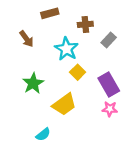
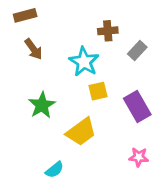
brown rectangle: (50, 13) -> (25, 15), moved
yellow square: (78, 72) -> (98, 91), turned 32
pink star: (110, 109) -> (139, 157), moved

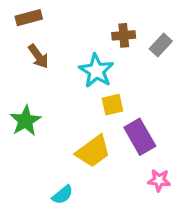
gray rectangle: (137, 50) -> (161, 45), moved
green star: (42, 105) -> (25, 121), moved
purple rectangle: (137, 107) -> (140, 137), moved

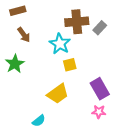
brown cross: (124, 35) -> (77, 22), size x1.6
green star: (25, 121) -> (15, 64), moved
purple rectangle: (140, 137) -> (100, 89), moved

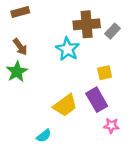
brown arrow: (24, 35) -> (20, 47), moved
yellow square: (70, 65) -> (105, 73), moved
purple rectangle: (100, 89) -> (97, 100), moved

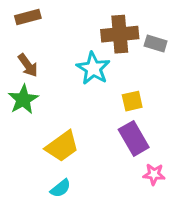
gray rectangle: (112, 31) -> (156, 43), turned 64
yellow square: (105, 73) -> (132, 101), moved
yellow trapezoid: (65, 105) -> (62, 146), moved

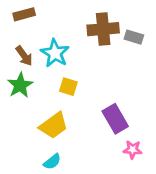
cyan star: (93, 68) -> (55, 53), moved
yellow square: (132, 101) -> (68, 87), moved, turned 30

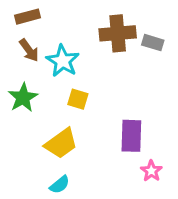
brown arrow: (24, 56) -> (29, 50), moved
purple rectangle: (115, 119) -> (131, 136), turned 32
pink star: (133, 150) -> (151, 171), turned 30

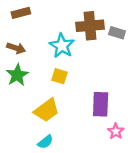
brown arrow: (29, 50) -> (16, 48), moved, turned -36
cyan star: (63, 61) -> (62, 46), moved

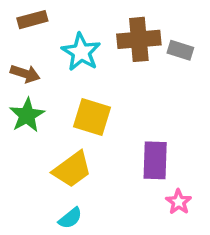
cyan star: (62, 46) -> (81, 52), moved
yellow square: (60, 76) -> (92, 117), size x1.5

